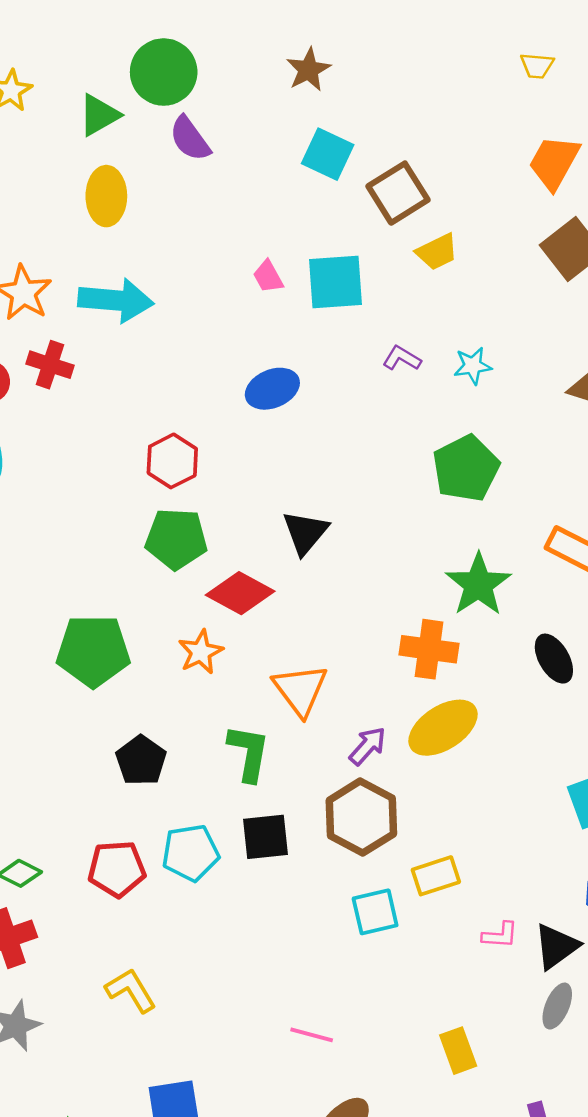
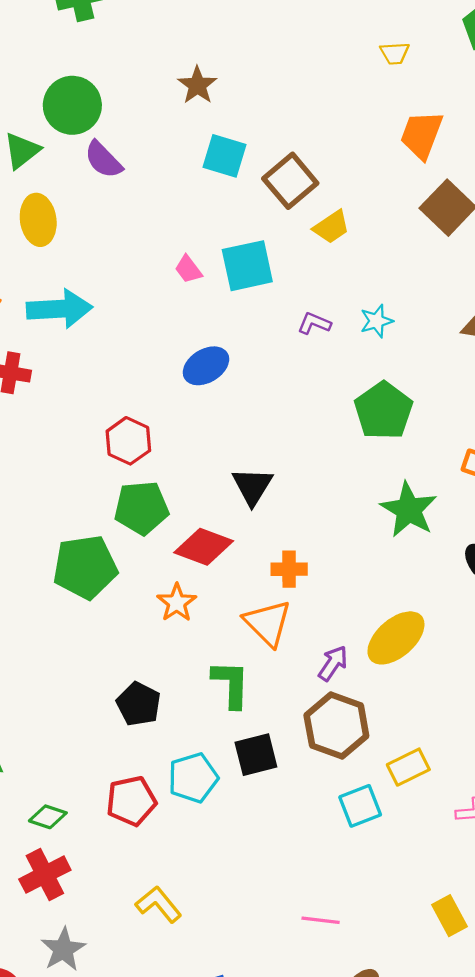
orange cross: (429, 649) -> (289, 569), moved, size x0.7
green pentagon: (93, 651) -> (85, 567), moved

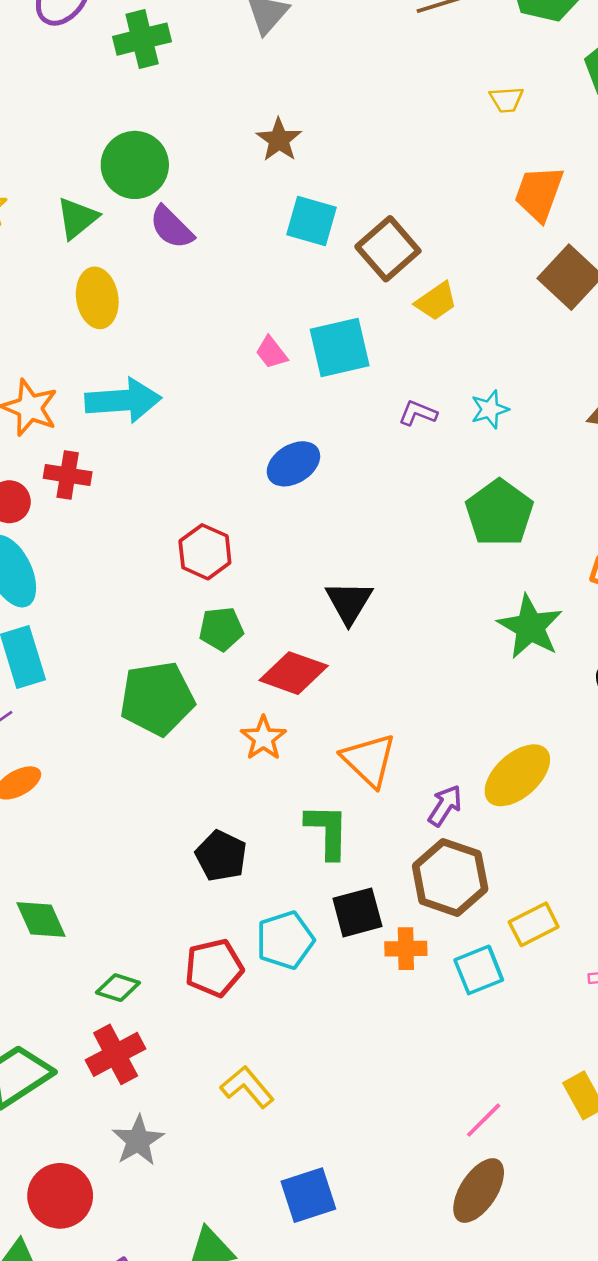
green pentagon: (142, 508) -> (221, 629), size x0.7
orange cross: (289, 569) -> (406, 949), moved
pink line: (321, 920) -> (484, 1120), moved, turned -51

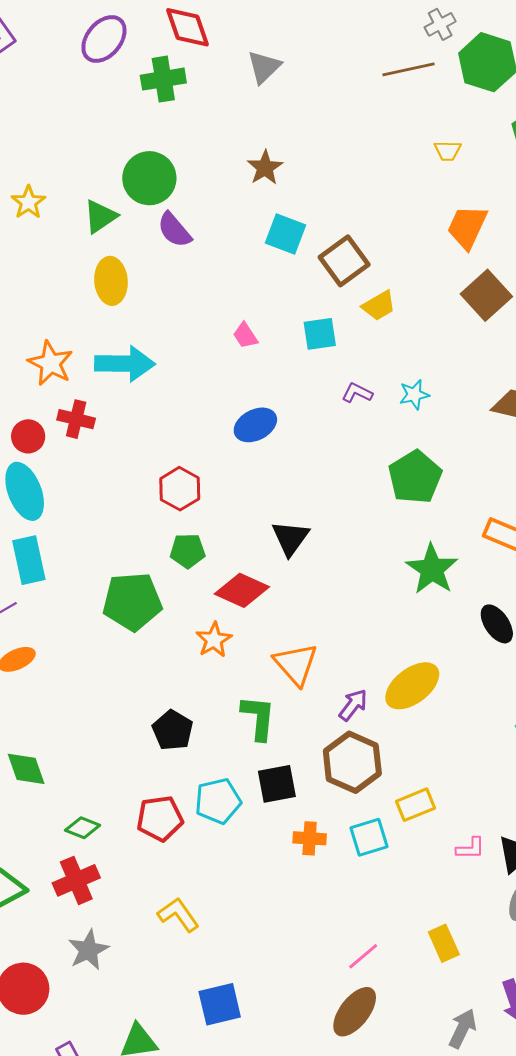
cyan square: (340, 347) -> (320, 334), moved, size x0.7
orange cross: (406, 949) -> (310, 838), moved

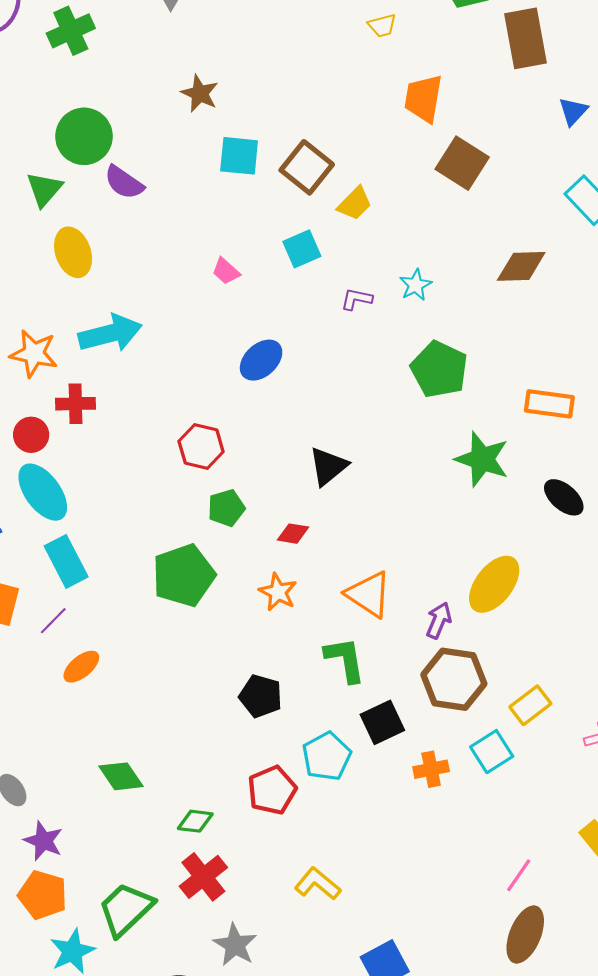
black triangle: (290, 538) -> (328, 466), turned 30
red diamond: (242, 590) -> (293, 534), size x0.6

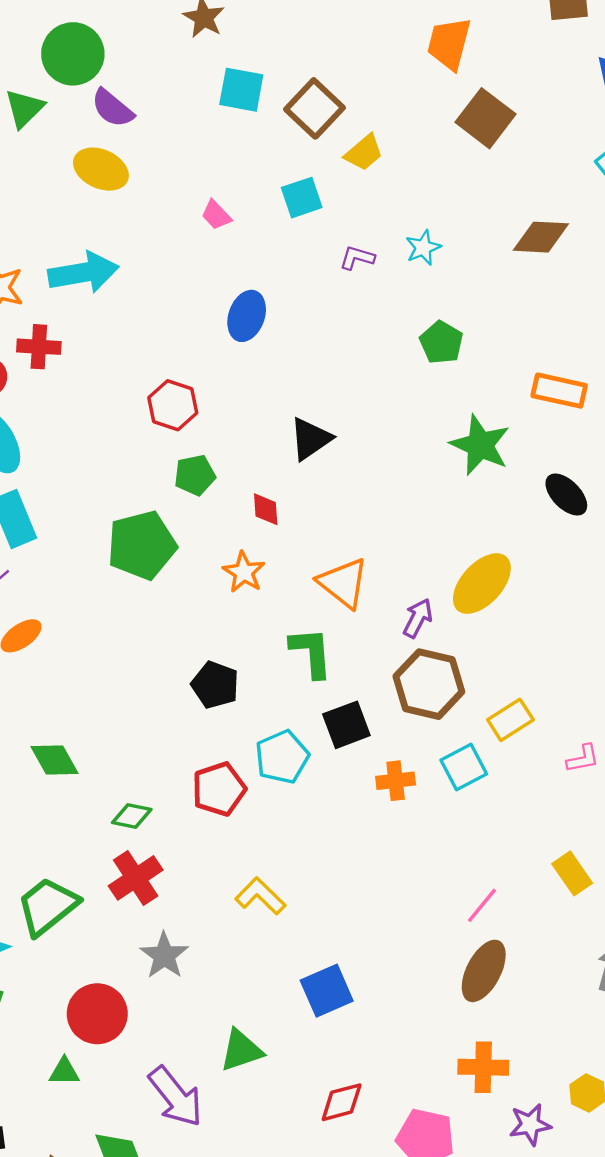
yellow ellipse: (73, 252) -> (101, 169), moved, turned -51
blue ellipse: (261, 360) -> (247, 316), turned -33
green pentagon: (439, 369) -> (441, 343), size x0.7
red diamond: (293, 534) -> (266, 509), turned 72

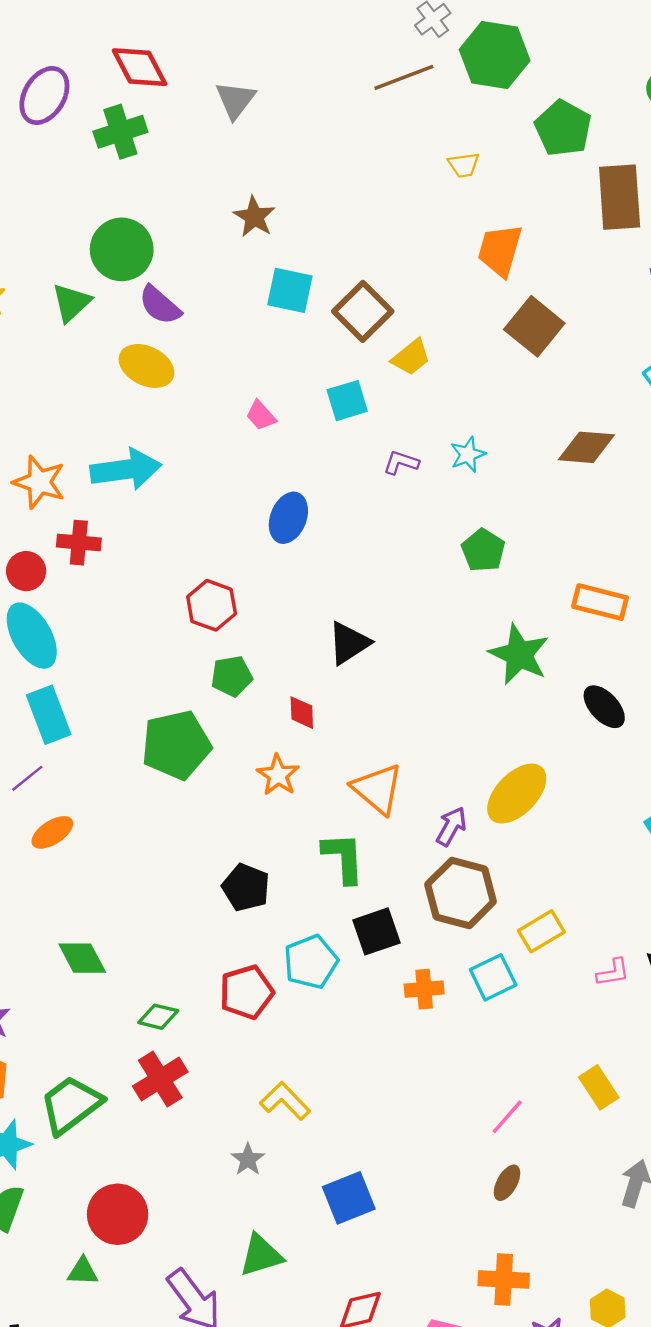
gray star: (164, 956) -> (248, 1159), moved, size x0.7
brown ellipse: (484, 971) -> (507, 1183), size x0.6

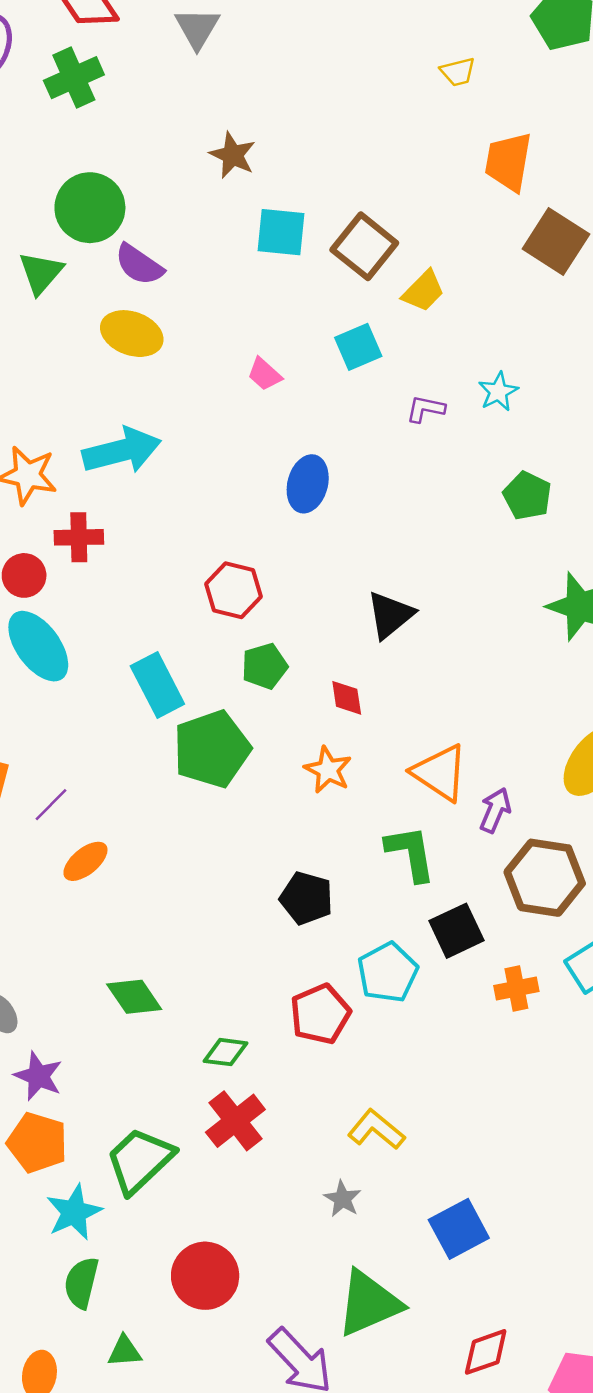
cyan rectangle: (49, 715) -> (157, 685), moved
purple arrow: (451, 826) -> (495, 810), moved
green triangle: (261, 1255) -> (369, 1303), size x1.4
green triangle: (83, 1271) -> (125, 1351), moved

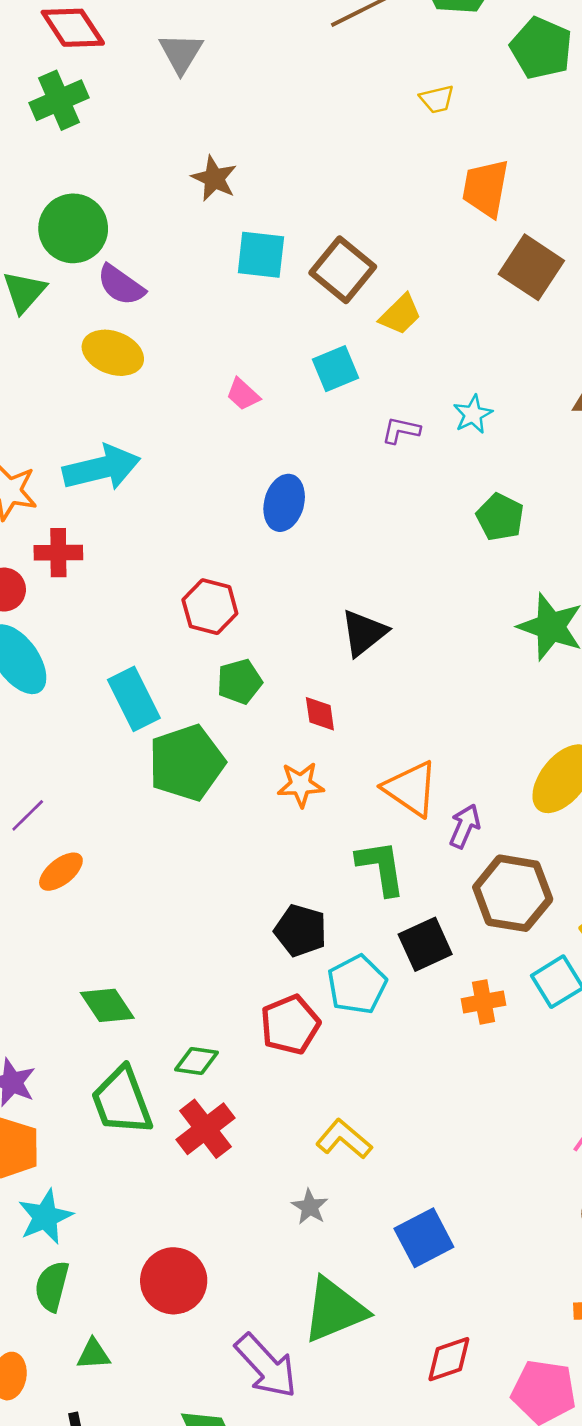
orange star: (328, 770) -> (301, 785), turned -30
black pentagon: (306, 898) -> (301, 931), moved
green trapezoid: (140, 1160) -> (122, 1101), moved, turned -68

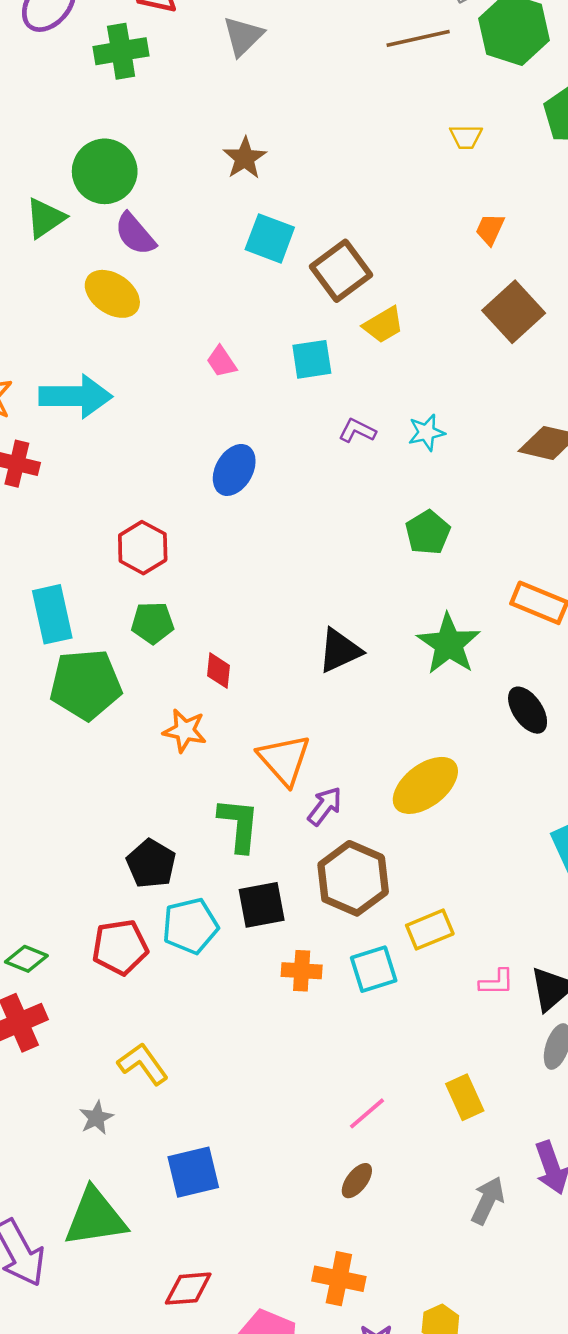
orange trapezoid: (486, 188) -> (490, 229), size x0.6
black triangle: (364, 633) -> (340, 651), moved

